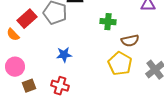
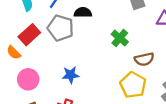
green cross: (108, 22) -> (120, 38), turned 35
pink circle: (15, 67) -> (28, 79), moved

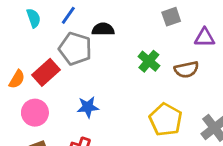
red rectangle: (29, 35) -> (46, 72), moved
orange semicircle: (14, 53) -> (17, 79), turned -104
brown semicircle: (144, 59) -> (186, 70), moved

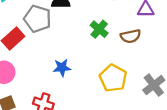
blue star: (88, 107) -> (62, 68), moved

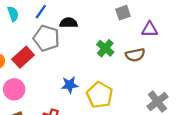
yellow pentagon: (113, 78) -> (100, 95), moved

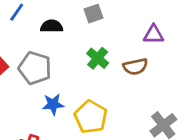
gray square: (123, 13) -> (93, 14), moved
gray pentagon: (46, 38) -> (35, 68), moved

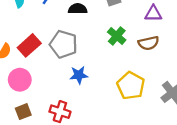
purple triangle: (154, 35) -> (153, 14), moved
yellow pentagon: (91, 117) -> (131, 86), moved

